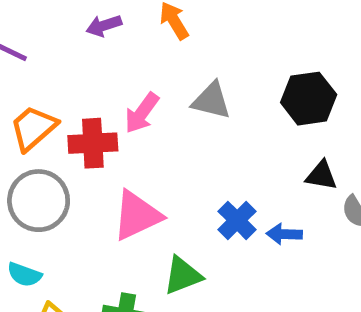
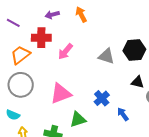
gray triangle: (211, 101) -> (106, 56), moved
red cross: (93, 143) -> (41, 38), moved
blue arrow: (284, 234) -> (123, 114), moved, turned 48

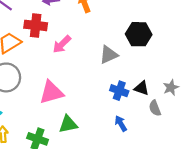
black hexagon: (134, 50) -> (139, 34), moved
gray triangle: (106, 56) -> (109, 55), turned -48
blue cross: (102, 98) -> (119, 91), moved, turned -35

